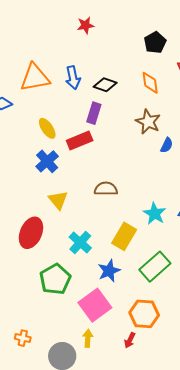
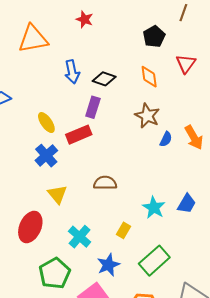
red star: (86, 25) -> (85, 19), turned 30
orange triangle: (35, 78) -> (33, 39), moved
yellow rectangle: (124, 236) -> (123, 230), size x0.6

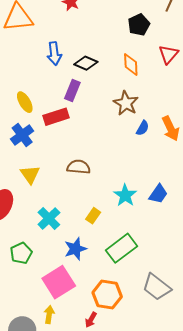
green pentagon: (55, 273) -> (21, 253), size x0.7

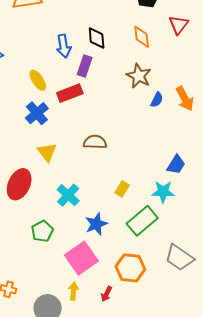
blue arrow: (54, 54) -> (64, 46), moved
black diamond: (86, 63) -> (97, 38), turned 65
cyan star: (125, 195) -> (163, 192), moved, turned -30
yellow rectangle: (93, 216) -> (122, 189), moved
red arrow: (91, 320) -> (106, 294), moved

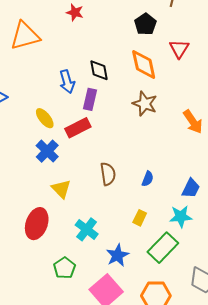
orange diamond: (142, 37) -> (144, 65), size x1.4
blue semicircle: (157, 100) -> (148, 179), moved
brown semicircle: (95, 142) -> (108, 174), turned 85

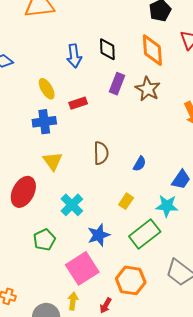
purple rectangle: (90, 99) -> (117, 84), moved
red rectangle: (78, 128) -> (78, 103), size x0.7
blue cross: (47, 151) -> (44, 122), turned 30

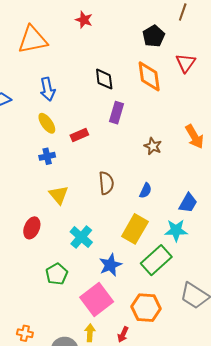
blue arrow: (74, 56) -> (48, 89), moved
brown star: (148, 89) -> (153, 146), moved, size x0.7
blue cross: (44, 122) -> (47, 156), size x0.7
red ellipse: (23, 192) -> (32, 228), size x0.7
yellow rectangle: (126, 201) -> (135, 229), size x1.8

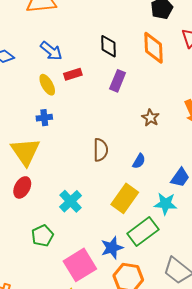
blue arrow: (48, 89) -> (51, 51), turned -45
red rectangle: (79, 135) -> (73, 74), moved
yellow triangle: (59, 195) -> (25, 152), moved, size x1.5
blue star: (110, 265) -> (112, 248), moved

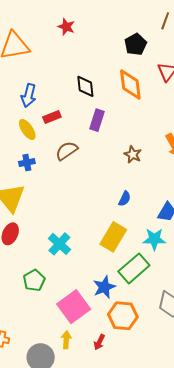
blue arrow: (51, 51) -> (29, 95), turned 70
brown semicircle: (101, 150) -> (67, 151), moved, turned -120

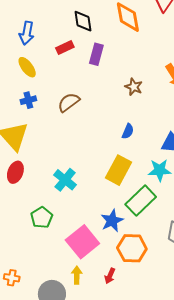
red rectangle: (52, 117) -> (65, 47), moved
brown semicircle: (67, 151) -> (69, 102), moved

